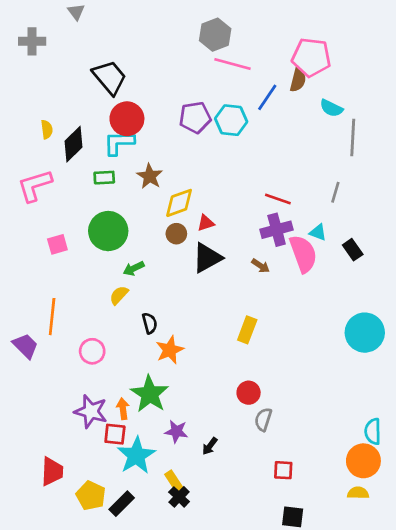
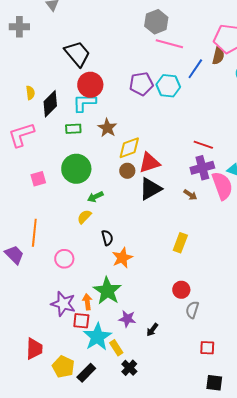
red triangle: (206, 223) -> (149, 163), size x1.6
yellow rectangle: (174, 481) -> (116, 348), moved

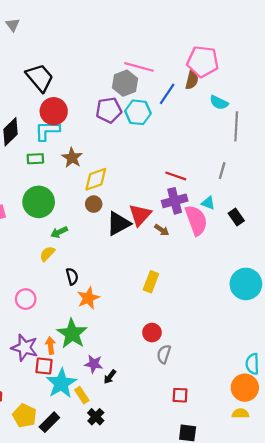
gray hexagon: (156, 22) -> (125, 83), moved
red triangle: (149, 163) -> (140, 215), moved, turned -30
black arrow: (152, 330) -> (110, 377), moved

